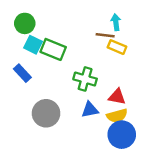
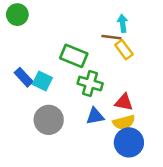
green circle: (25, 23) -> (17, 15), moved
cyan square: (33, 45) -> (42, 81), moved
yellow rectangle: (117, 47) -> (124, 50), turned 30
green rectangle: (53, 49) -> (74, 56), moved

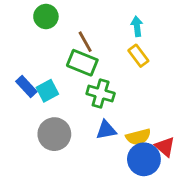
green circle: (17, 15) -> (46, 16), moved
brown line: (111, 37) -> (85, 42), moved, turned 54
cyan square: (42, 81) -> (47, 91), turned 36
red triangle: (124, 102) -> (165, 147), moved, turned 30

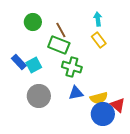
green circle: (46, 16) -> (33, 22), moved

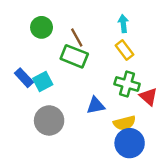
green cross: (72, 67) -> (127, 84), moved
blue triangle: (76, 93) -> (96, 105), moved
red triangle: (118, 105) -> (148, 97), moved

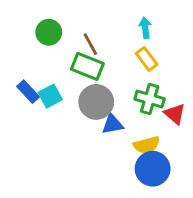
gray circle: (49, 120) -> (96, 102), moved

